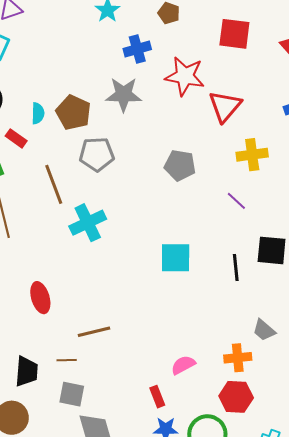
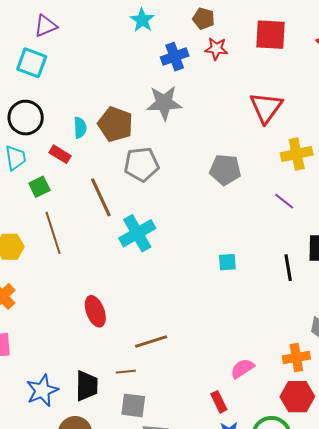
red star: (185, 76) -> (216, 49), moved, size x0.6
cyan square: (176, 258) -> (227, 262), size x0.6

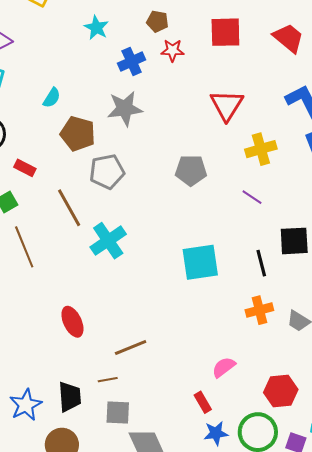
cyan semicircle: (80, 128) -> (52, 98), moved, turned 40
cyan square: (227, 262) -> (200, 262), size x2.0
orange cross: (296, 357) -> (259, 310), moved

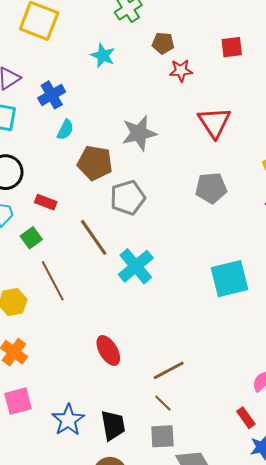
red square: (225, 32) -> (232, 47), size x0.7
blue cross: (132, 62) -> (52, 95), moved
red triangle: (227, 105) -> (214, 122), moved
brown line: (108, 380) -> (163, 403), moved, turned 60
blue star: (26, 405) -> (68, 420), moved

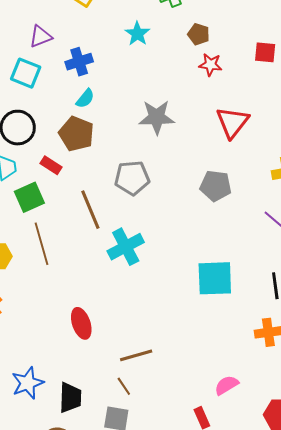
brown pentagon: (95, 163) -> (76, 134), moved
green square: (31, 238) -> (29, 197), size x1.4

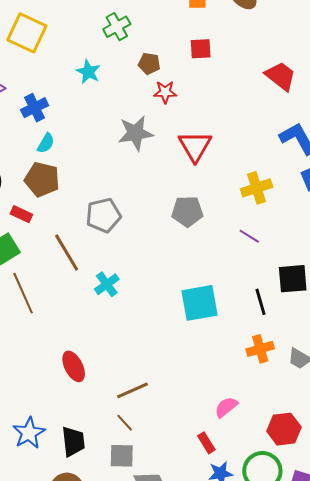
red square: (265, 52) -> (201, 49), moved
gray star: (157, 117) -> (136, 133), moved
cyan cross: (126, 247) -> (107, 284), size x0.7

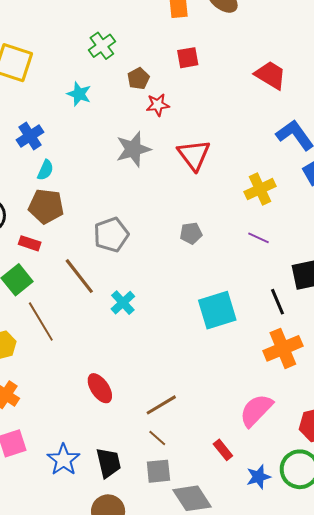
brown pentagon: (149, 64) -> (138, 79), turned -30
gray pentagon: (187, 211) -> (191, 233), moved, size x0.7
orange cross: (260, 349) -> (283, 348), size x1.4
pink semicircle: (226, 407) -> (256, 410), size x1.5
red rectangle: (206, 443) -> (223, 450), moved

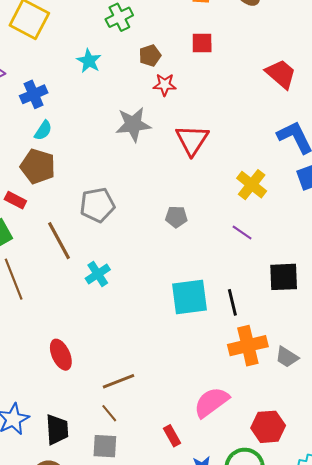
yellow cross: (260, 189) -> (252, 185), turned -36
black line: (278, 302) -> (232, 302), moved

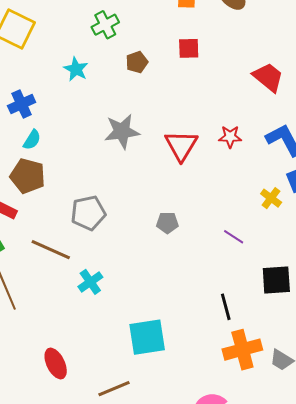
red star: (165, 85) -> (230, 137), moved
yellow cross: (252, 185) -> (271, 198), moved, size x0.7
brown line: (59, 241) -> (51, 250), turned -36
cyan square: (189, 297) -> (147, 337), moved

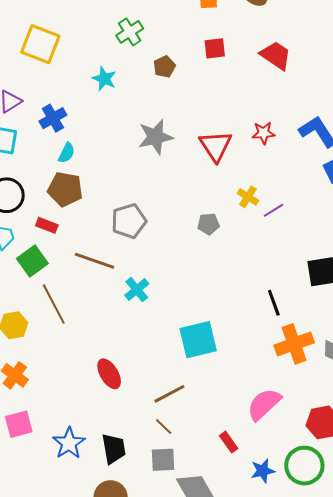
red trapezoid: (268, 77) -> (276, 55), moved
yellow cross: (271, 198) -> (248, 197), moved
purple line: (234, 237) -> (273, 210), moved, turned -60

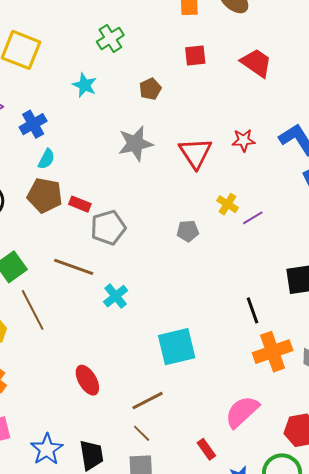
brown pentagon: (164, 67) -> (150, 89), moved
red rectangle: (47, 225) -> (80, 204), moved

